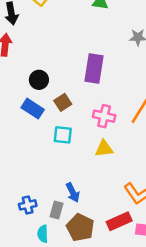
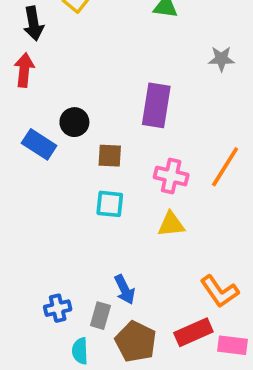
brown square: (63, 102) -> (110, 156), turned 36
blue rectangle: (33, 109) -> (39, 144), moved

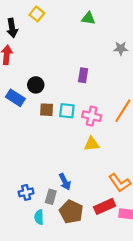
purple rectangle: (156, 105) -> (83, 75), size x0.6
brown square: (110, 156) -> (47, 110), moved
cyan square: (110, 204) -> (67, 111), moved

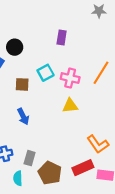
brown square: (47, 110) -> (22, 84), moved
cyan square: (67, 111) -> (46, 73), turned -35
blue arrow: (65, 182) -> (23, 116), moved

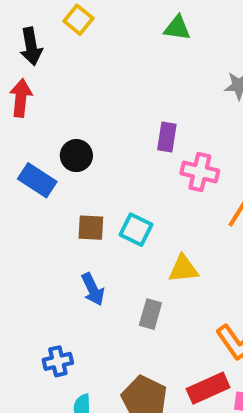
cyan square: (46, 73) -> (136, 230), moved, turned -35
pink cross: (70, 78) -> (200, 172), moved
gray rectangle: (30, 158) -> (150, 314), moved

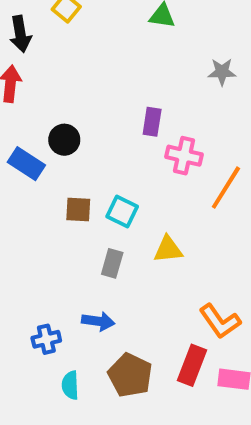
blue arrow: (93, 289) -> (98, 321), moved, turned -56
gray rectangle: (150, 314) -> (112, 263), moved
red rectangle: (208, 388) -> (192, 365), turned -45

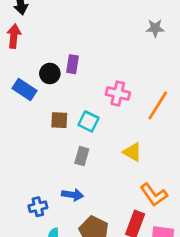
purple rectangle: (152, 122) -> (73, 64), moved
pink cross: (184, 156) -> (118, 93), moved
yellow triangle: (168, 249) -> (132, 152), moved, turned 36

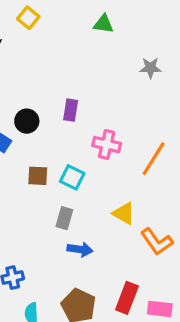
purple rectangle: (73, 64) -> (71, 110), moved
blue arrow: (73, 195) -> (80, 249), moved
orange L-shape: (154, 195) -> (157, 242), moved

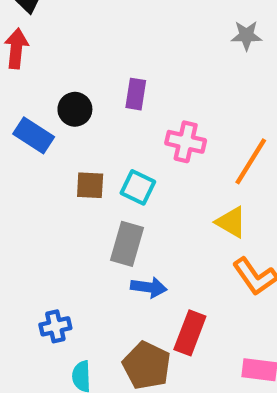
yellow triangle: (124, 213) -> (231, 222), moved
gray rectangle: (64, 218) -> (127, 244), size x1.4
red rectangle: (127, 298) -> (190, 333), moved

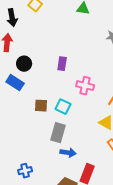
black circle: (75, 109) -> (24, 64), moved

